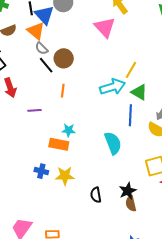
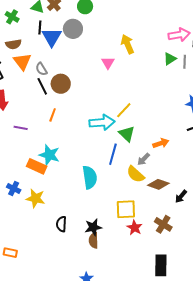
pink triangle: (105, 27) -> (108, 63), size x0.6
orange triangle: (36, 31) -> (22, 62), moved
cyan star: (69, 130) -> (49, 155), size x1.5

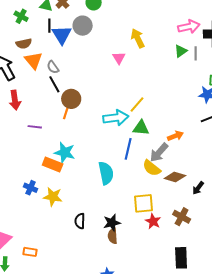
brown circle: (61, 84) -> (71, 99), moved
green triangle: (127, 134) -> (141, 128), turned -36
gray arrow: (144, 159) -> (159, 153), size x1.5

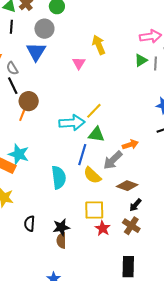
blue triangle: (62, 35) -> (36, 52), moved
yellow semicircle: (152, 168) -> (92, 175), moved
black arrow: (198, 188) -> (135, 205), moved

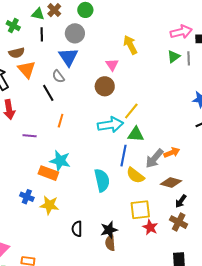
gray semicircle: (12, 68) -> (58, 76), moved
brown circle: (29, 101) -> (105, 86), moved
orange arrow: (130, 145) -> (172, 153), moved

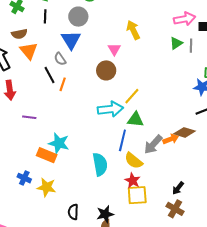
orange line: (61, 121) -> (63, 84), moved
brown diamond: (171, 183) -> (184, 132), moved
red star: (150, 227) -> (133, 181), moved

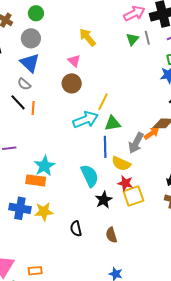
cyan star: (59, 143) -> (44, 166), turned -30
blue cross: (24, 178) -> (20, 208), size x1.5
black star: (105, 214) -> (104, 200), moved

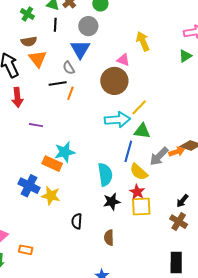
pink triangle: (74, 61) -> (123, 60), turned -40
brown circle: (72, 83) -> (114, 81), size x1.4
black line: (18, 102) -> (58, 84), turned -72

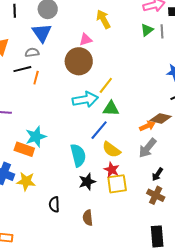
pink triangle: (123, 60) -> (86, 40), turned -32
gray semicircle: (69, 68) -> (32, 52), turned 120
blue line: (128, 151) -> (99, 130), turned 30
gray arrow: (159, 156) -> (147, 148), moved

